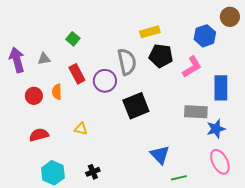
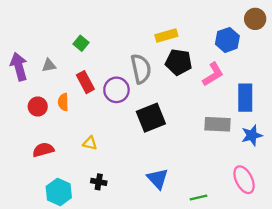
blue star: (216, 129) -> (252, 135), moved
blue triangle: (160, 155) -> (158, 179), moved
black cross: (93, 172) -> (99, 182), moved, turned 32

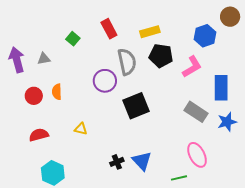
red rectangle: (85, 82) -> (109, 29), moved
gray rectangle: (217, 124) -> (196, 112), turned 30
pink ellipse: (244, 180) -> (197, 155), moved
black cross: (99, 182) -> (117, 162), moved, turned -32

